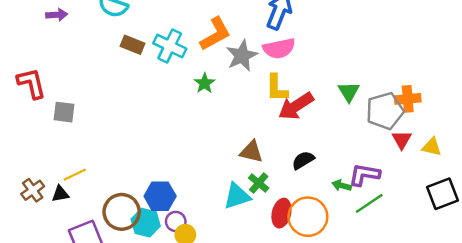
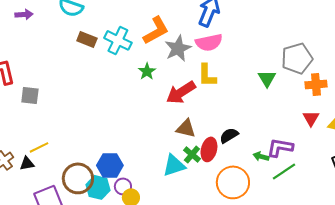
red arrow: (296, 106) -> (181, 92), moved
gray pentagon: (385, 111) -> (297, 58), moved
red ellipse: (281, 213) -> (209, 149), moved

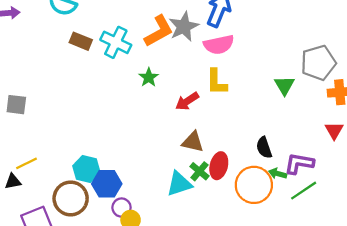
gray star: (178, 48) -> (184, 27), moved
red arrow: (181, 92) -> (187, 101), size x0.7
black semicircle: (229, 135) -> (264, 148), moved, turned -78
orange circle: (233, 182) -> (254, 185), moved
cyan hexagon: (98, 187) -> (86, 169), moved

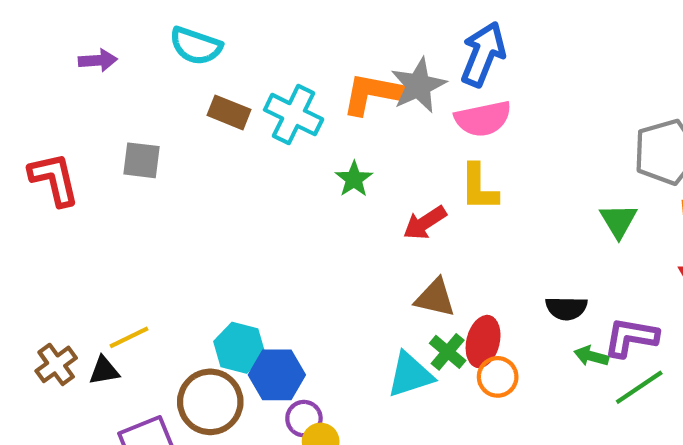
orange L-shape: (159, 31) -> (373, 94), turned -140
green triangle: (284, 85) -> (618, 221), moved
gray square: (16, 105) -> (142, 160), moved
black semicircle: (264, 148) -> (566, 308), turned -70
orange circle: (254, 185) -> (498, 377), moved, size x0.6

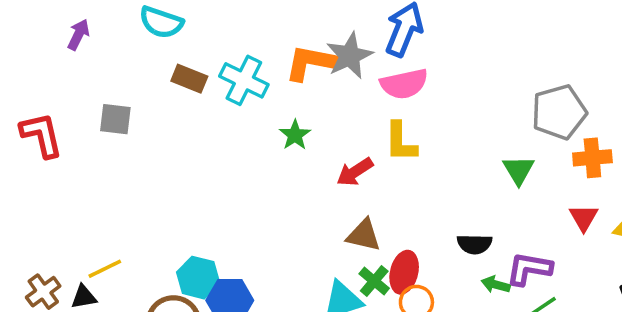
purple arrow: (98, 60) -> (78, 35), turned -60

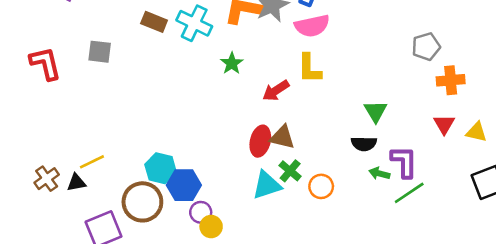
gray pentagon: (559, 112) -> (426, 47), size x0.7
green triangle: (519, 170) -> (376, 111), moved
purple L-shape: (529, 269) -> (404, 162), turned 80
red ellipse: (404, 272) -> (260, 141), moved

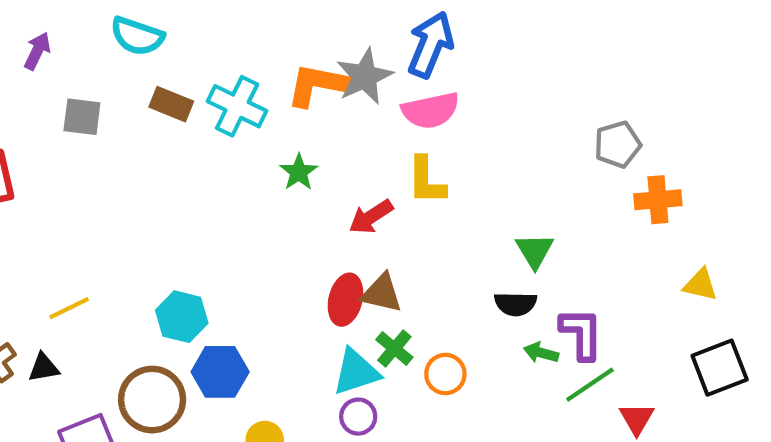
gray square: (100, 52) -> (82, 117), moved
red triangle: (444, 124) -> (637, 419), moved
yellow line: (92, 162) -> (69, 308), moved
cyan hexagon: (161, 168) -> (182, 317), moved
purple circle: (201, 212) -> (358, 417), moved

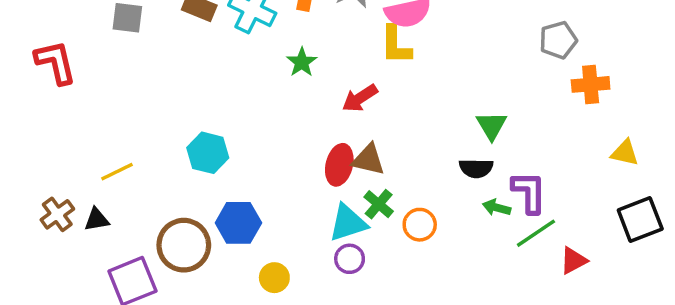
yellow L-shape: (426, 181) -> (396, 45), moved
cyan hexagon: (182, 317) -> (208, 153), moved
red triangle: (637, 419) -> (573, 261), turned 32

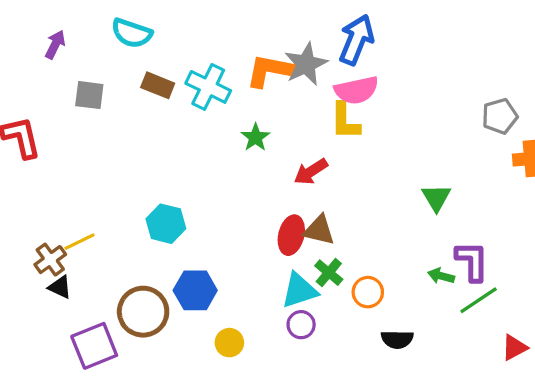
black semicircle: (476, 168) -> (397, 339), moved
brown cross: (57, 214) -> (50, 260), moved
black triangle: (97, 220) -> (60, 287), turned 35
red triangle: (573, 261) -> (514, 347), moved

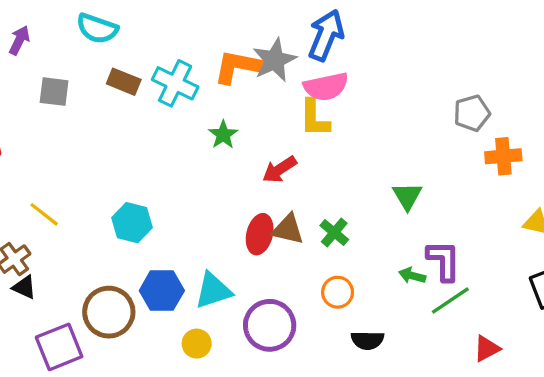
yellow line: (80, 242) -> (44, 214), moved, turned 64
green cross: (329, 273) -> (334, 233), moved
cyan triangle: (299, 290) -> (213, 291), moved
purple circle: (301, 325) -> (270, 325), size x1.8

